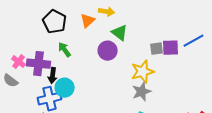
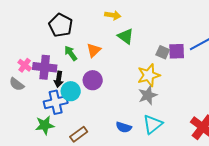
orange triangle: (88, 21) -> (94, 50), moved
gray square: (157, 49) -> (163, 52), turned 32
purple circle: (108, 51) -> (93, 80), moved

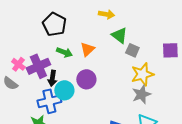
gray square: (163, 52) -> (132, 50), moved
green arrow: (71, 53) -> (64, 52), turned 147
purple cross: (45, 67) -> (38, 66), turned -30

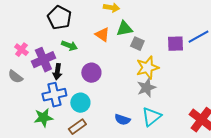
green triangle: (119, 35) -> (124, 29), turned -48
orange triangle: (87, 49) -> (102, 35), moved, turned -42
pink cross: (18, 64) -> (21, 50), moved
cyan circle: (64, 90) -> (80, 103), moved

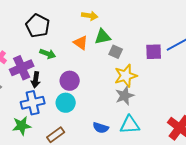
cyan circle: (80, 103) -> (66, 103), moved
cyan triangle: (151, 117) -> (130, 125), turned 35

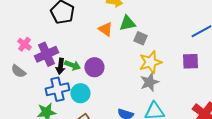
purple square: (154, 52) -> (190, 61), moved
green arrow: (48, 54) -> (72, 65), moved
cyan circle: (66, 103) -> (80, 93), moved

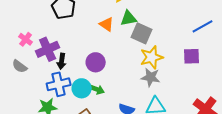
gray square: (140, 38) -> (142, 33), size x1.5
green arrow: (72, 65) -> (97, 89), moved
gray star: (149, 82) -> (151, 77), turned 30

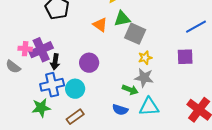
pink cross: (26, 39) -> (25, 49), moved, turned -32
yellow star: (152, 57) -> (145, 58), size x0.6
green arrow: (97, 89) -> (130, 90), moved

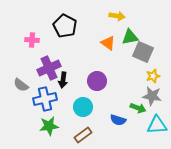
pink cross: (25, 49) -> (32, 40), moved
blue cross: (52, 85) -> (45, 99), moved
blue semicircle: (120, 110) -> (118, 120), moved

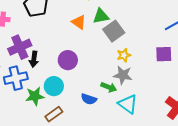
gray square: (143, 52) -> (114, 31), turned 30
cyan triangle: (157, 125) -> (128, 104), turned 40
green star: (49, 126) -> (35, 96), moved

